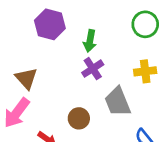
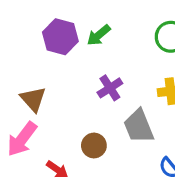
green arrow: (90, 41) -> (99, 35), moved, turned 40

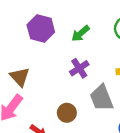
green arrow: (99, 35) -> (80, 33), moved

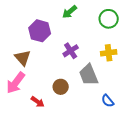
purple hexagon: (41, 29) -> (40, 31), moved
green arrow: (80, 33) -> (70, 12), moved

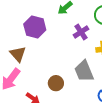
purple cross: (71, 51) -> (81, 32), moved

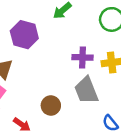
purple cross: (81, 32) -> (82, 57), moved, turned 35

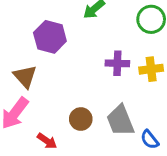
gray trapezoid: (86, 90) -> (120, 120), moved

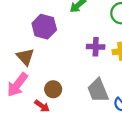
brown circle: (81, 119) -> (53, 89), moved

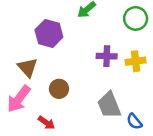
brown circle: (53, 89) -> (59, 89), moved

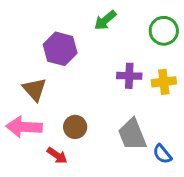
brown circle: (59, 89) -> (75, 127), moved
pink arrow: (19, 99) -> (24, 127), turned 56

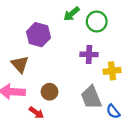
green circle: (164, 31) -> (97, 22), moved
yellow cross: (164, 82) -> (112, 71), moved

